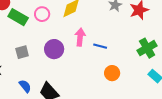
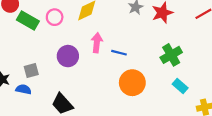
gray square: (22, 52) -> (31, 70), moved
orange circle: (112, 73) -> (132, 83), size x1.5
blue semicircle: (25, 86) -> (23, 89), moved, turned -40

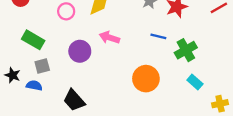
green rectangle: (28, 20) -> (33, 40), moved
pink arrow: (97, 43) -> (109, 38), turned -78
blue line: (119, 53) -> (158, 36), moved

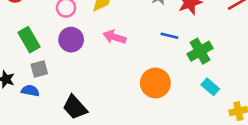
green rectangle: (33, 40) -> (29, 40), turned 30
purple circle: (80, 51) -> (71, 40), moved

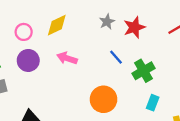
blue line: (169, 36) -> (116, 57), turned 35
cyan rectangle: (210, 87) -> (153, 103), turned 70

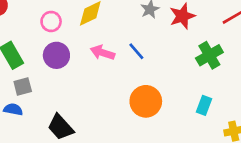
blue line: (116, 57) -> (136, 51), moved
green cross: (143, 71) -> (209, 55), moved

